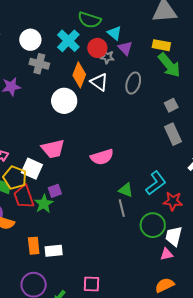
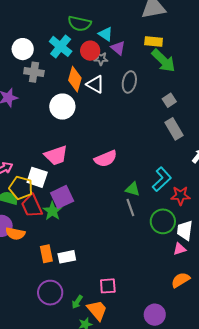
purple square: (55, 191) -> (62, 197), size x1.6

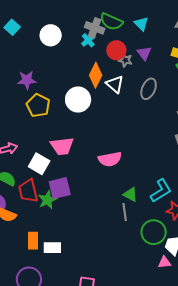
cyan triangle: (106, 34) -> (141, 24), moved
cyan cross: (61, 46) -> (88, 40), size x0.6
gray cross: (34, 72) -> (95, 28), moved
yellow pentagon: (21, 188) -> (38, 105), moved

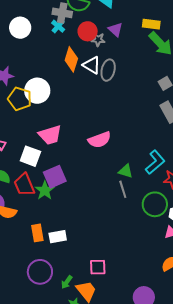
gray ellipse: (149, 89) -> (108, 70), moved
white circle: (78, 100) -> (37, 91), moved

